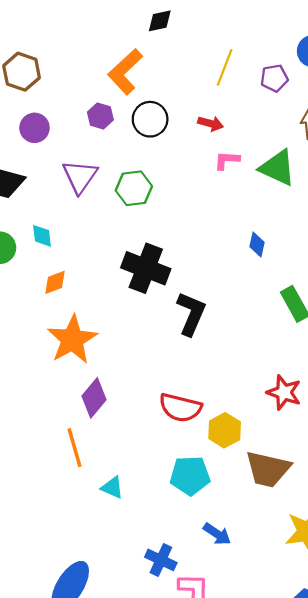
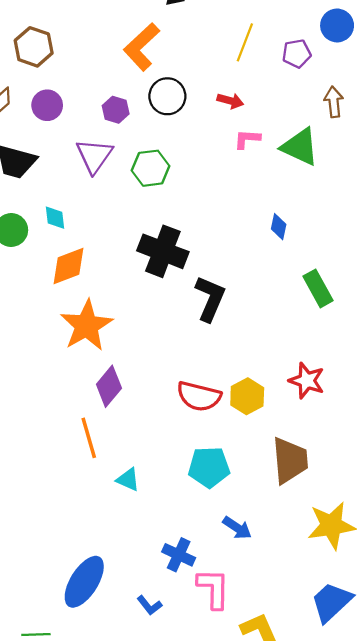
purple hexagon: (100, 116) -> (116, 110), moved
orange diamond: (55, 282) -> (68, 266), size x1.5
yellow hexagon: (225, 430) -> (247, 396), moved
brown trapezoid: (268, 469) -> (290, 460), turned -108

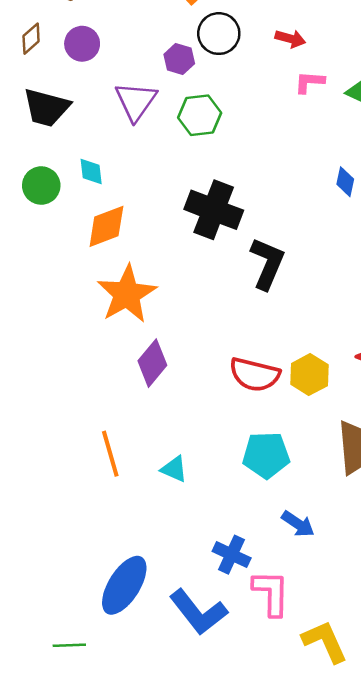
purple hexagon: (116, 110) -> (179, 59), moved
orange line: (89, 438) -> (110, 454), moved
blue L-shape: (149, 605) -> (198, 612), size x2.0

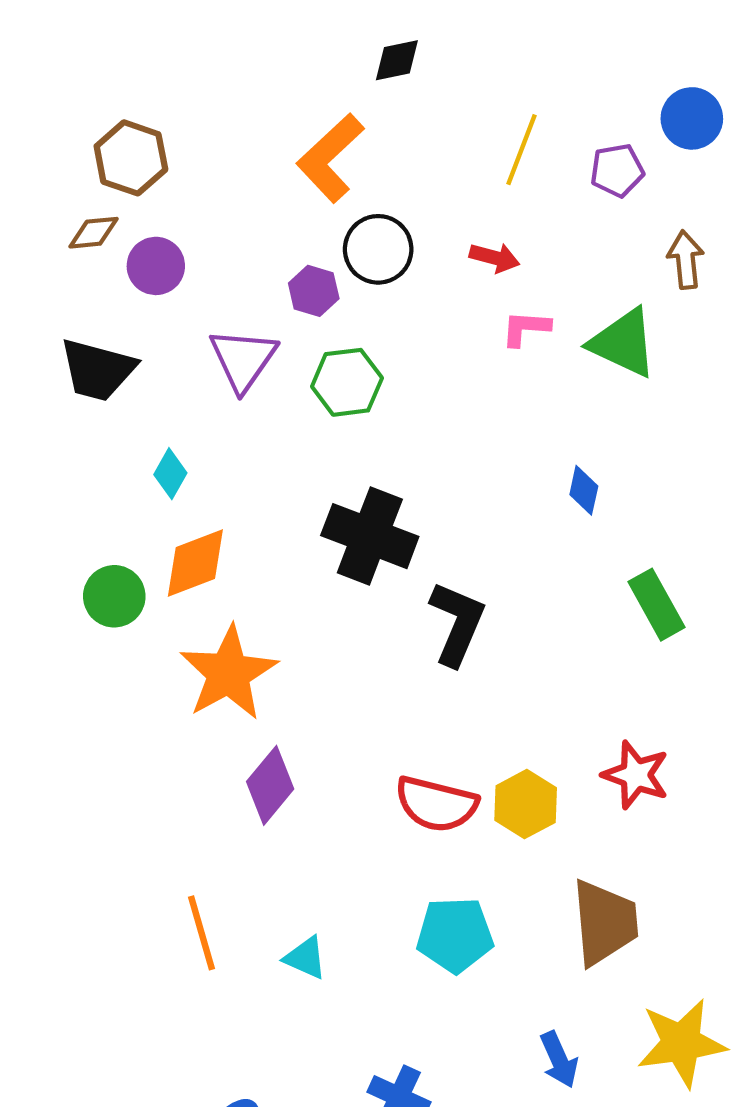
brown diamond: (31, 39) -> (94, 233), moved, turned 36
cyan diamond: (91, 171) -> (170, 474), turned 36
green circle: (41, 186) -> (114, 596), moved
blue arrow: (298, 524) -> (559, 1060), moved, turned 32

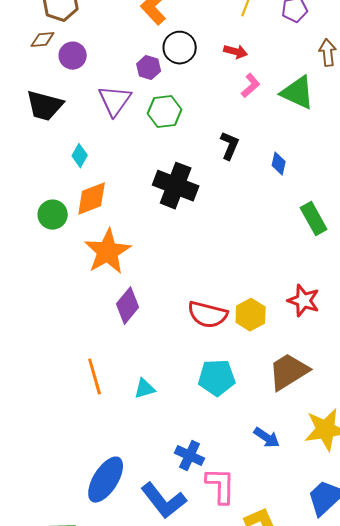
pink L-shape: (526, 328) -> (251, 86), turned 135
black L-shape: (457, 623) -> (230, 146), moved, size x0.7
brown trapezoid: (605, 922) -> (289, 372), turned -117
cyan triangle: (305, 958) -> (145, 389), turned -40
blue arrow: (559, 1060) -> (267, 438), turned -32

